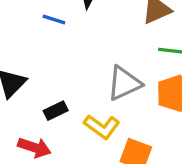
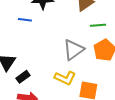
black rectangle: (56, 111) -> (23, 77), moved

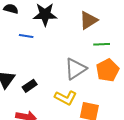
black rectangle: (23, 77) -> (30, 86), moved

